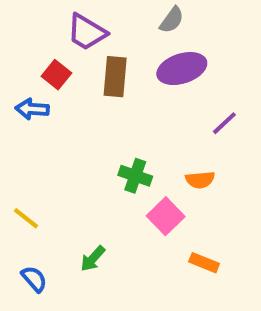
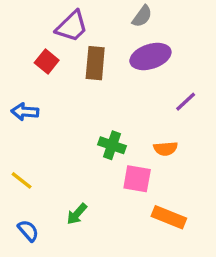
purple trapezoid: (87, 32) -> (72, 26), turned -75
blue arrow: (32, 109) -> (25, 112), moved
pink square: (166, 216) -> (137, 179), turned -36
orange rectangle: (204, 263) -> (169, 217), size x1.4

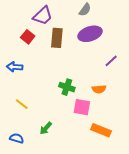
yellow line: (22, 180) -> (22, 104), moved
blue semicircle: (28, 231) -> (17, 138), turned -32

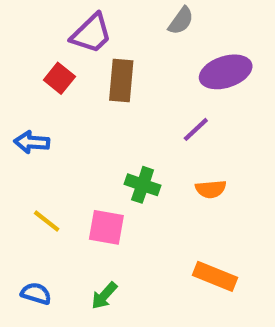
purple ellipse: (90, 34) -> (226, 72), moved
purple line: (111, 61) -> (196, 129), moved
pink square: (82, 107) -> (106, 227), moved
green arrow: (46, 128) -> (104, 296), moved

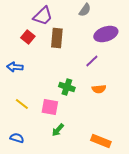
orange rectangle: (215, 276) -> (101, 141), moved
green arrow: (104, 296) -> (58, 130), moved

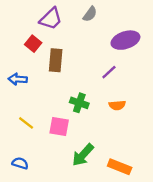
gray semicircle: (85, 10) -> (90, 14), moved
brown rectangle: (57, 38) -> (56, 60), moved
green arrow: (58, 130) -> (83, 155), moved, size x1.5

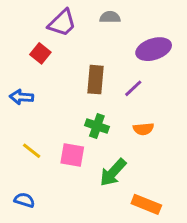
gray semicircle: (90, 14) -> (110, 17), turned -126
brown rectangle: (56, 60) -> (95, 80), moved
green arrow: (83, 155) -> (113, 172), moved

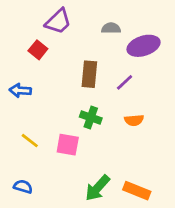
gray semicircle: (110, 17) -> (111, 28), moved
green arrow: (113, 172) -> (97, 188), moved

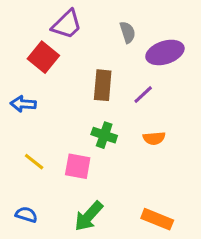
gray semicircle: (111, 28) -> (128, 32), turned 72
red square: (38, 50) -> (43, 57), size x1.4
green arrow: (97, 188) -> (89, 216), moved

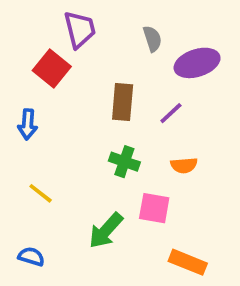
purple trapezoid: (67, 24) -> (80, 29), turned -60
blue arrow: (23, 104) -> (28, 124), turned -90
pink square: (78, 166) -> (154, 208), moved
green arrow: (89, 216) -> (106, 231), moved

